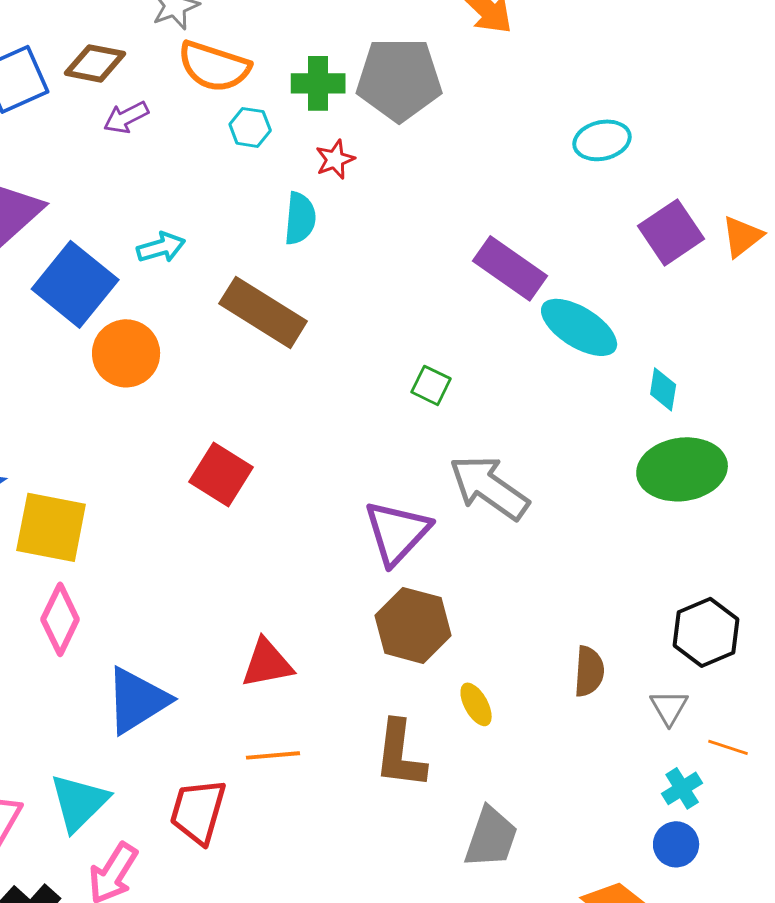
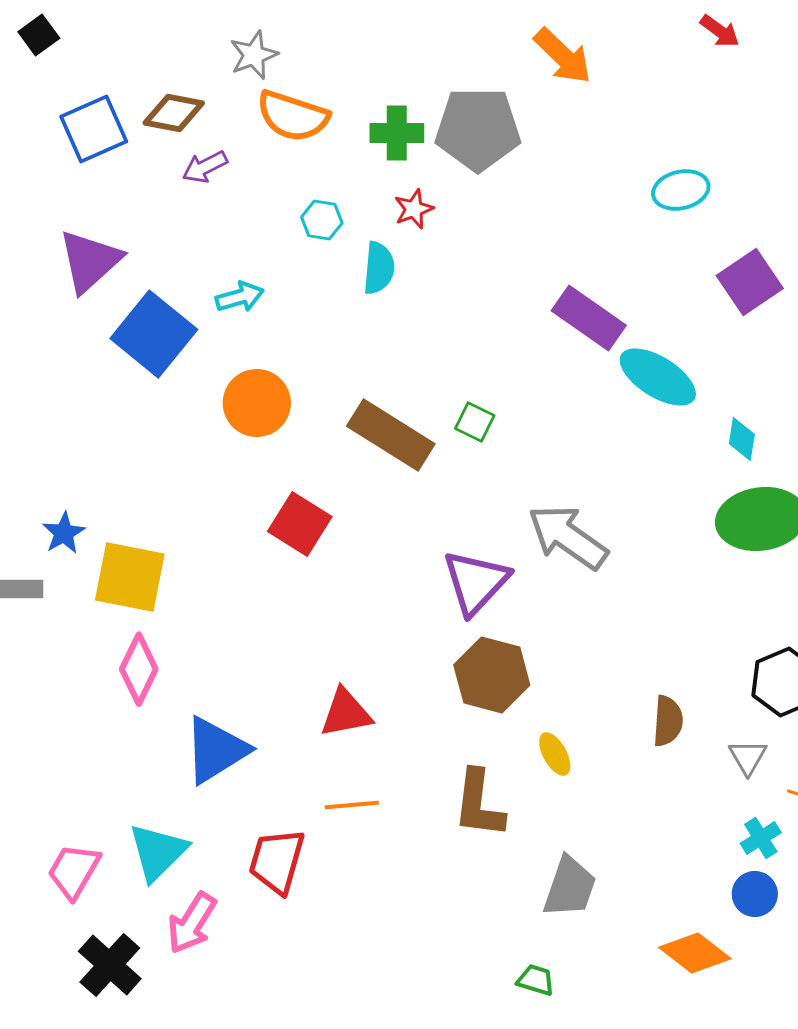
cyan hexagon: (250, 127) -> (322, 220), moved
brown rectangle: (263, 312) -> (391, 435), moved
orange circle: (126, 353) -> (257, 403), moved
green square: (431, 385) -> (475, 422), moved

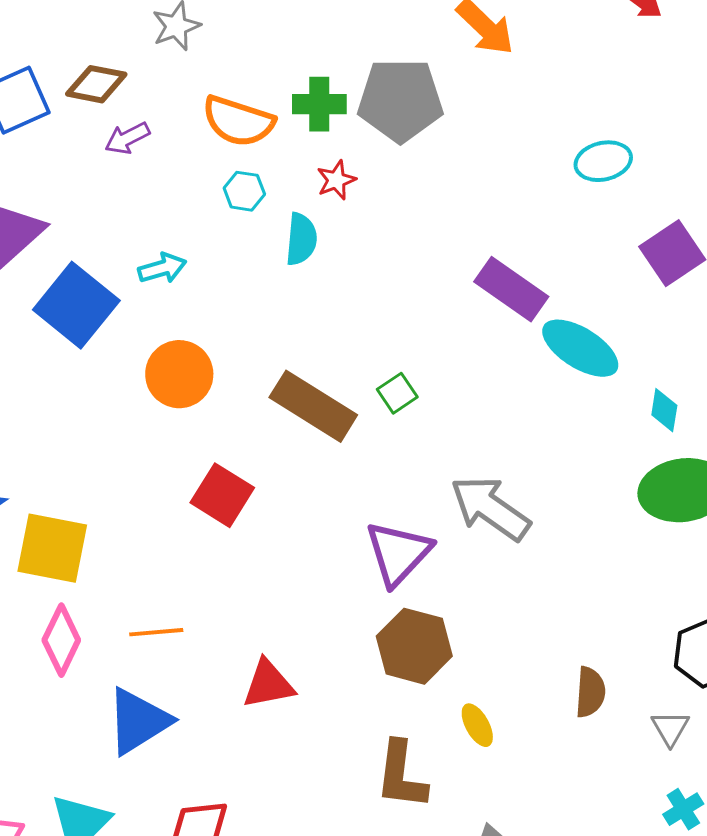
orange semicircle: (293, 116) -> (238, 121), moved
green square: (475, 422) -> (397, 393), turned 30
orange line: (352, 805) -> (156, 632), moved

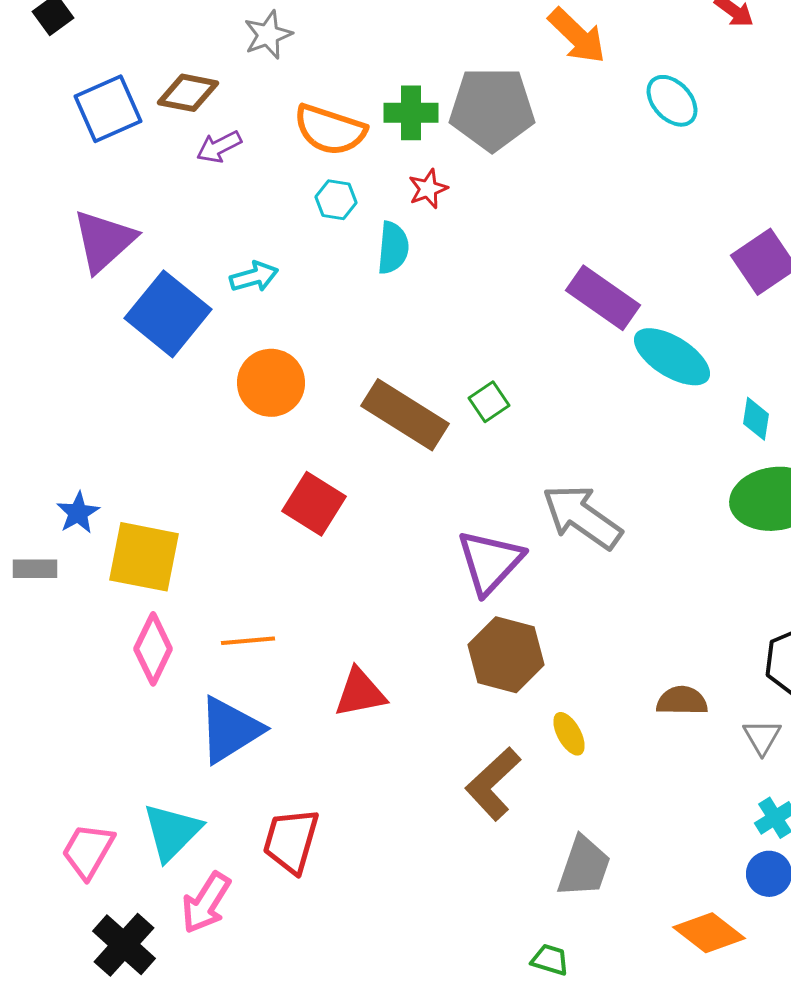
cyan ellipse: (603, 161) -> (672, 101), moved, turned 60
brown semicircle: (590, 692) -> (682, 701), turned -93
brown L-shape: (401, 775) -> (493, 784), turned 40

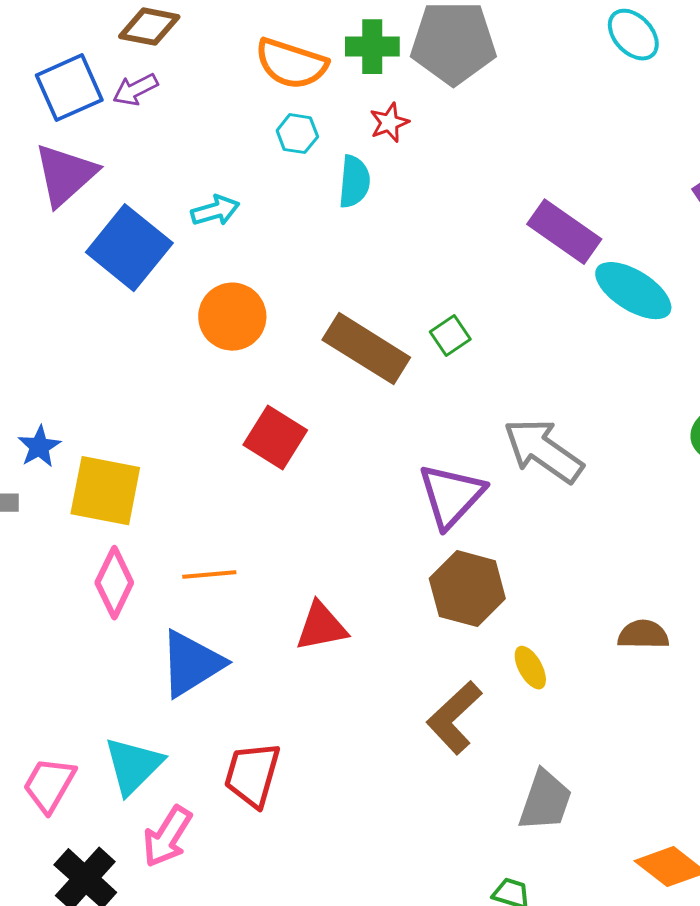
blue square: (108, 109) -> (69, 88), moved
purple arrow: (219, 147) -> (135, 90), moved

